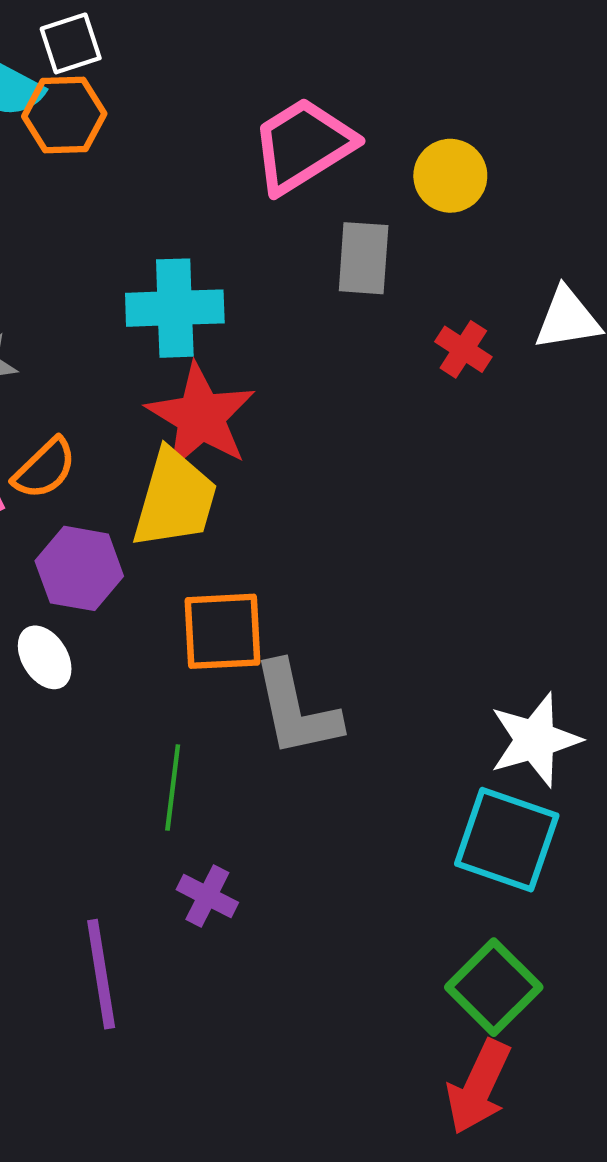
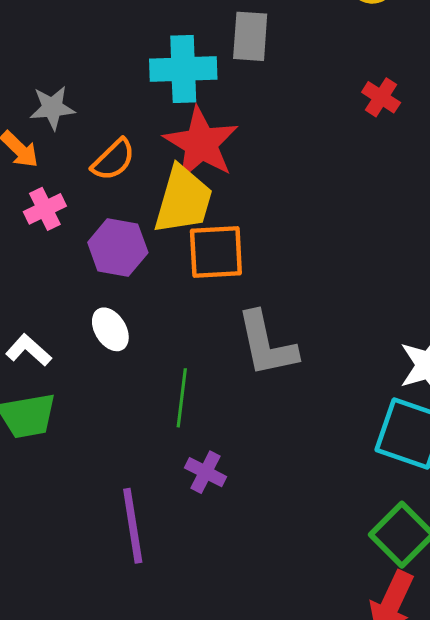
gray rectangle: (364, 258) -> (250, 36), moved
orange semicircle: (45, 469) -> (113, 160), moved
orange square: (223, 631) -> (216, 252), moved
white ellipse: (45, 657) -> (110, 329), moved

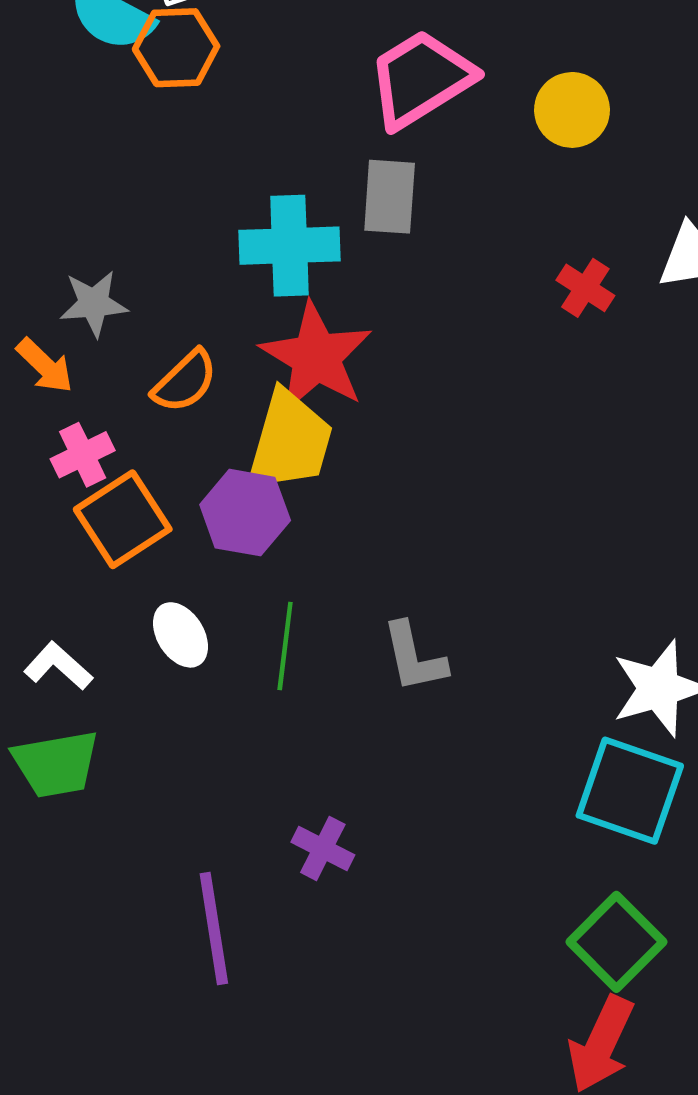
purple hexagon: (118, 248) -> (245, 513), moved
orange square: (216, 252) -> (123, 519), moved, turned -30
gray L-shape: (267, 344) -> (414, 657), size x0.7
green line: (182, 398) -> (285, 646), moved

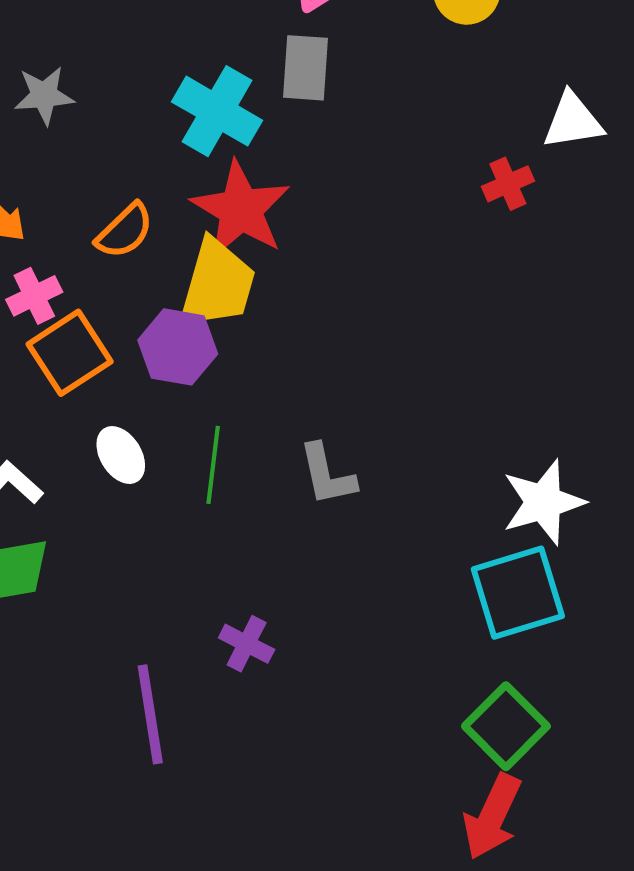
cyan cross: (289, 246) -> (217, 111), turned 32
red cross: (585, 288) -> (508, 184), moved, turned 33
gray star: (94, 303) -> (44, 95), moved
cyan square: (630, 791) -> (518, 593), turned -36

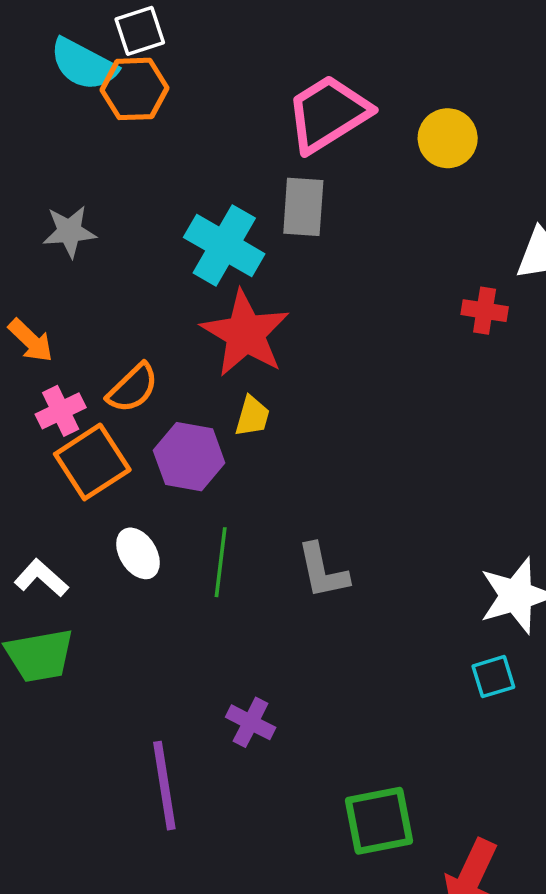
red cross: (508, 184) -> (485, 311), turned 33
orange semicircle: (125, 231) -> (133, 388), moved
yellow trapezoid: (217, 284) -> (252, 416), moved, size x0.5
cyan square: (518, 593) -> (493, 677), size x0.5
green square: (506, 726) -> (379, 821), moved, turned 34

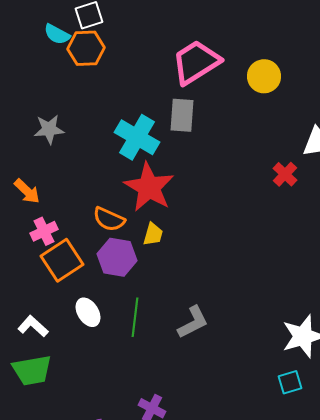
cyan semicircle: (83, 64) -> (57, 34), size x0.7
red cross: (485, 311) -> (285, 174), turned 35
orange semicircle: (133, 388) -> (109, 219), moved, turned 68
gray L-shape: (323, 571) -> (193, 322), turned -105

